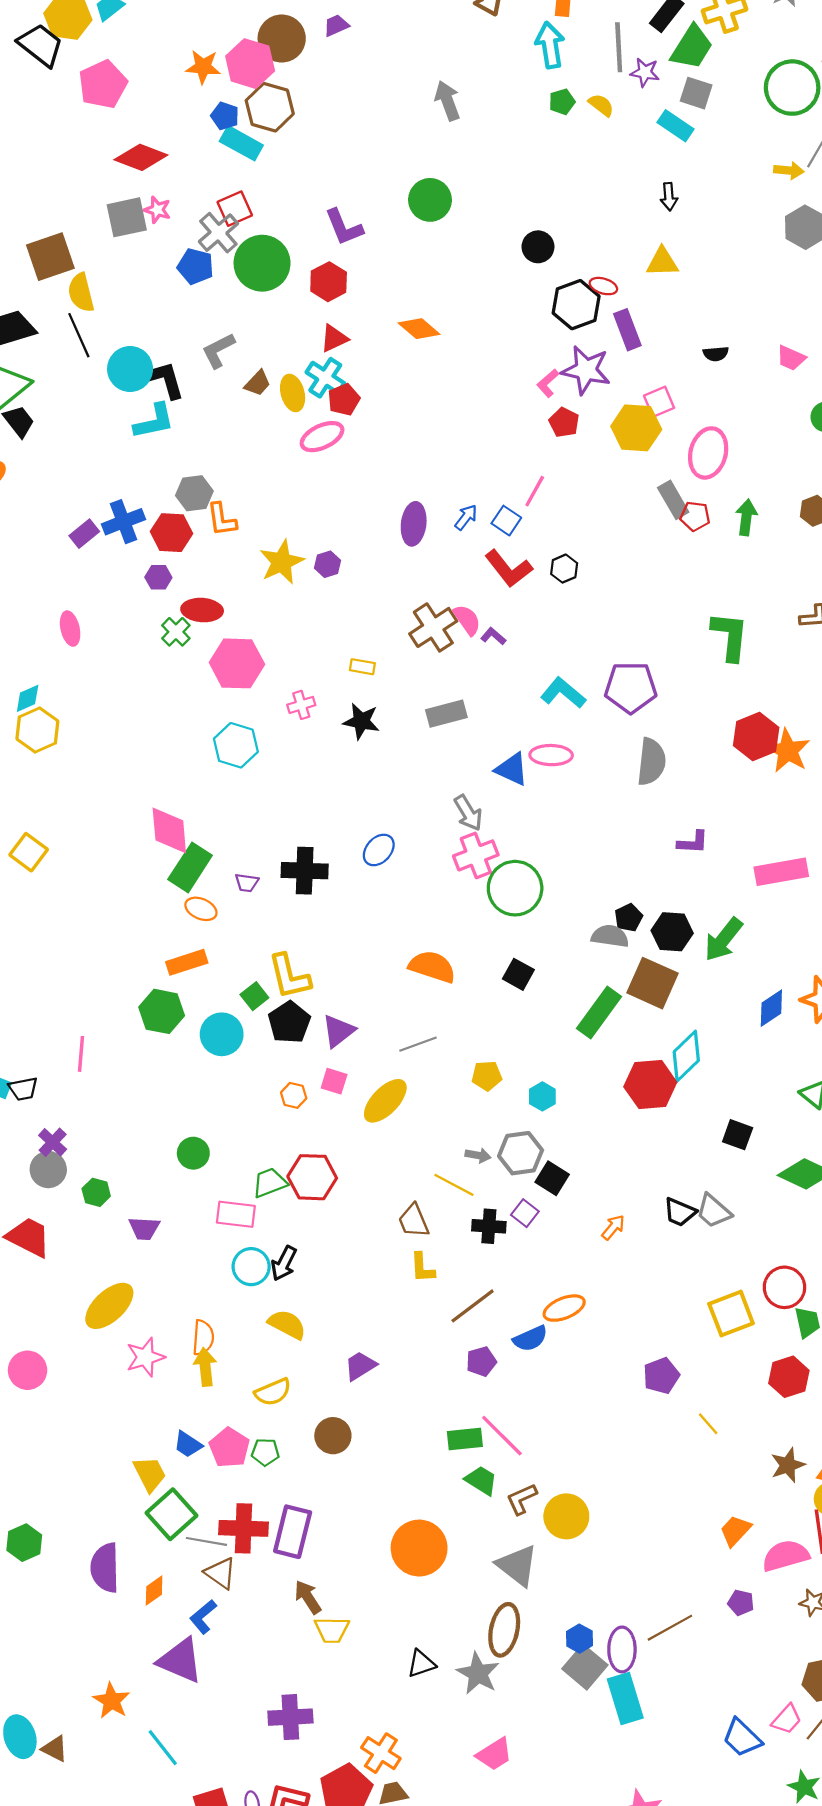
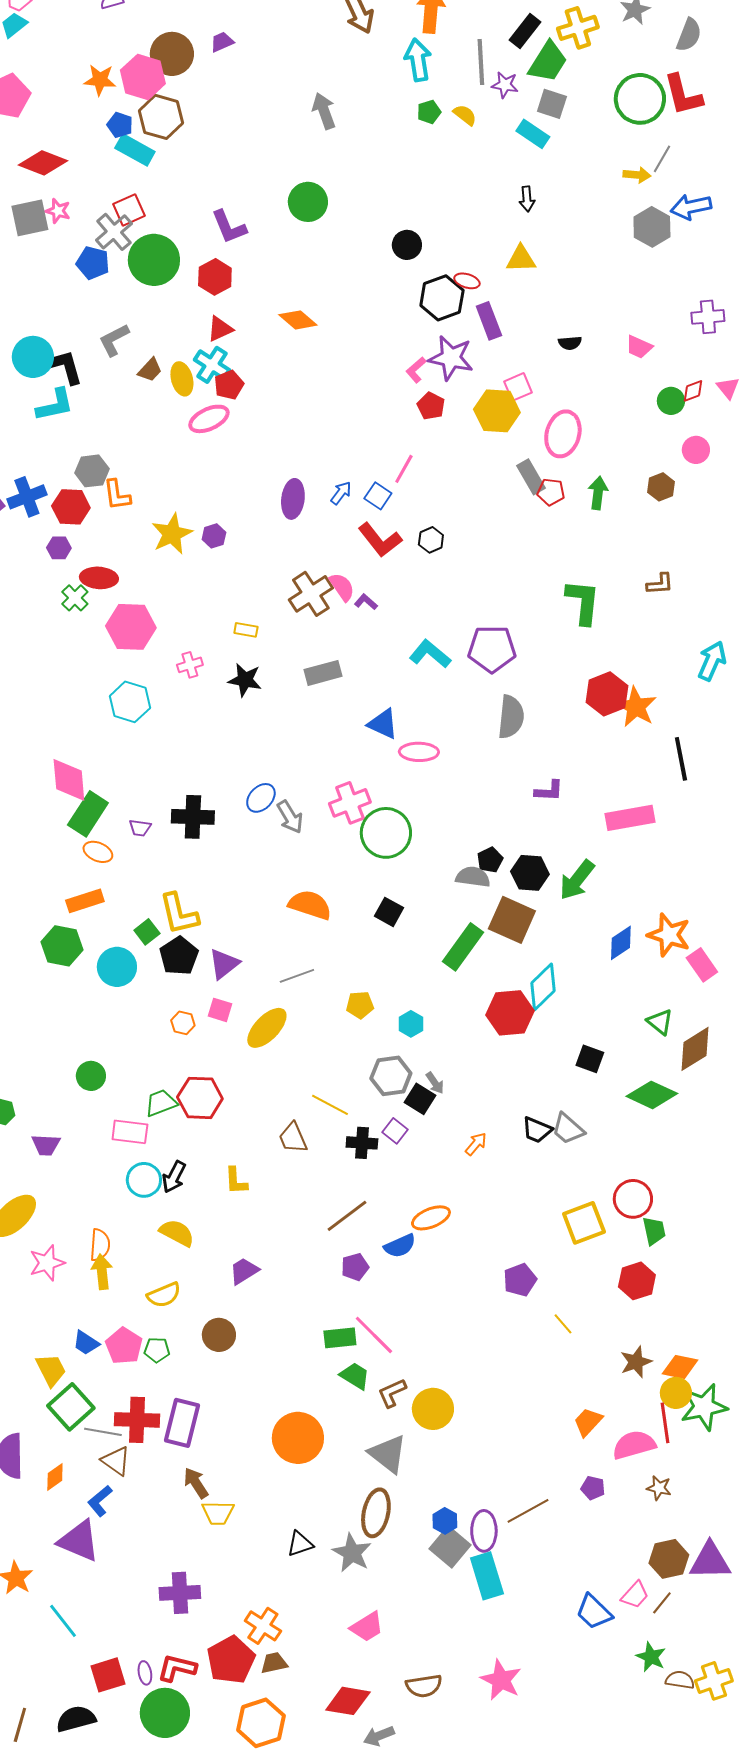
pink ellipse: (551, 755) -> (419, 752), moved
gray arrow: (468, 813) -> (290, 817), moved
gray arrow: (478, 1155) -> (435, 1083), moved, turned 45
yellow L-shape: (422, 1268) -> (236, 1181), moved

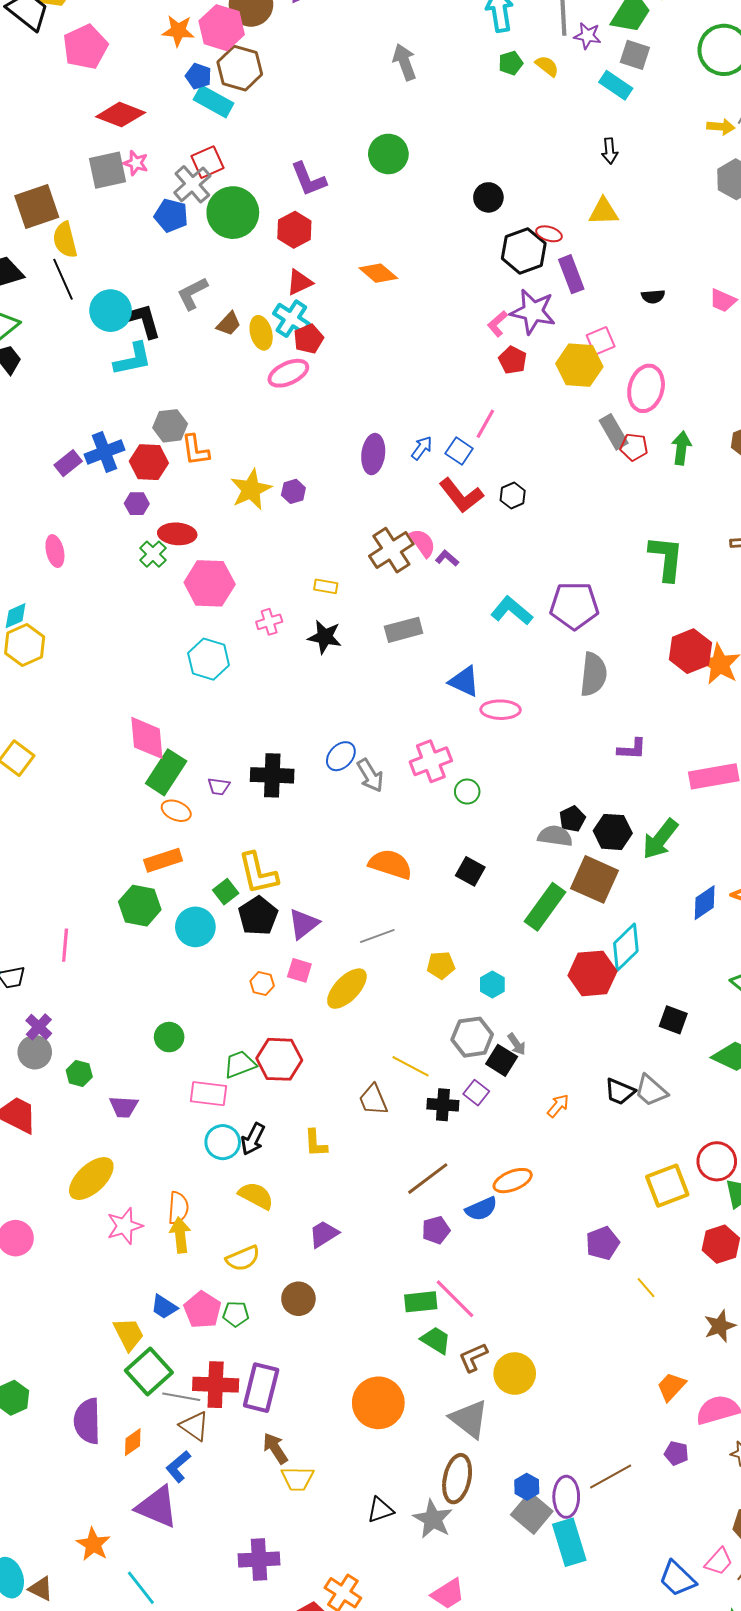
green circle: (386, 833) -> (467, 792), size x0.5

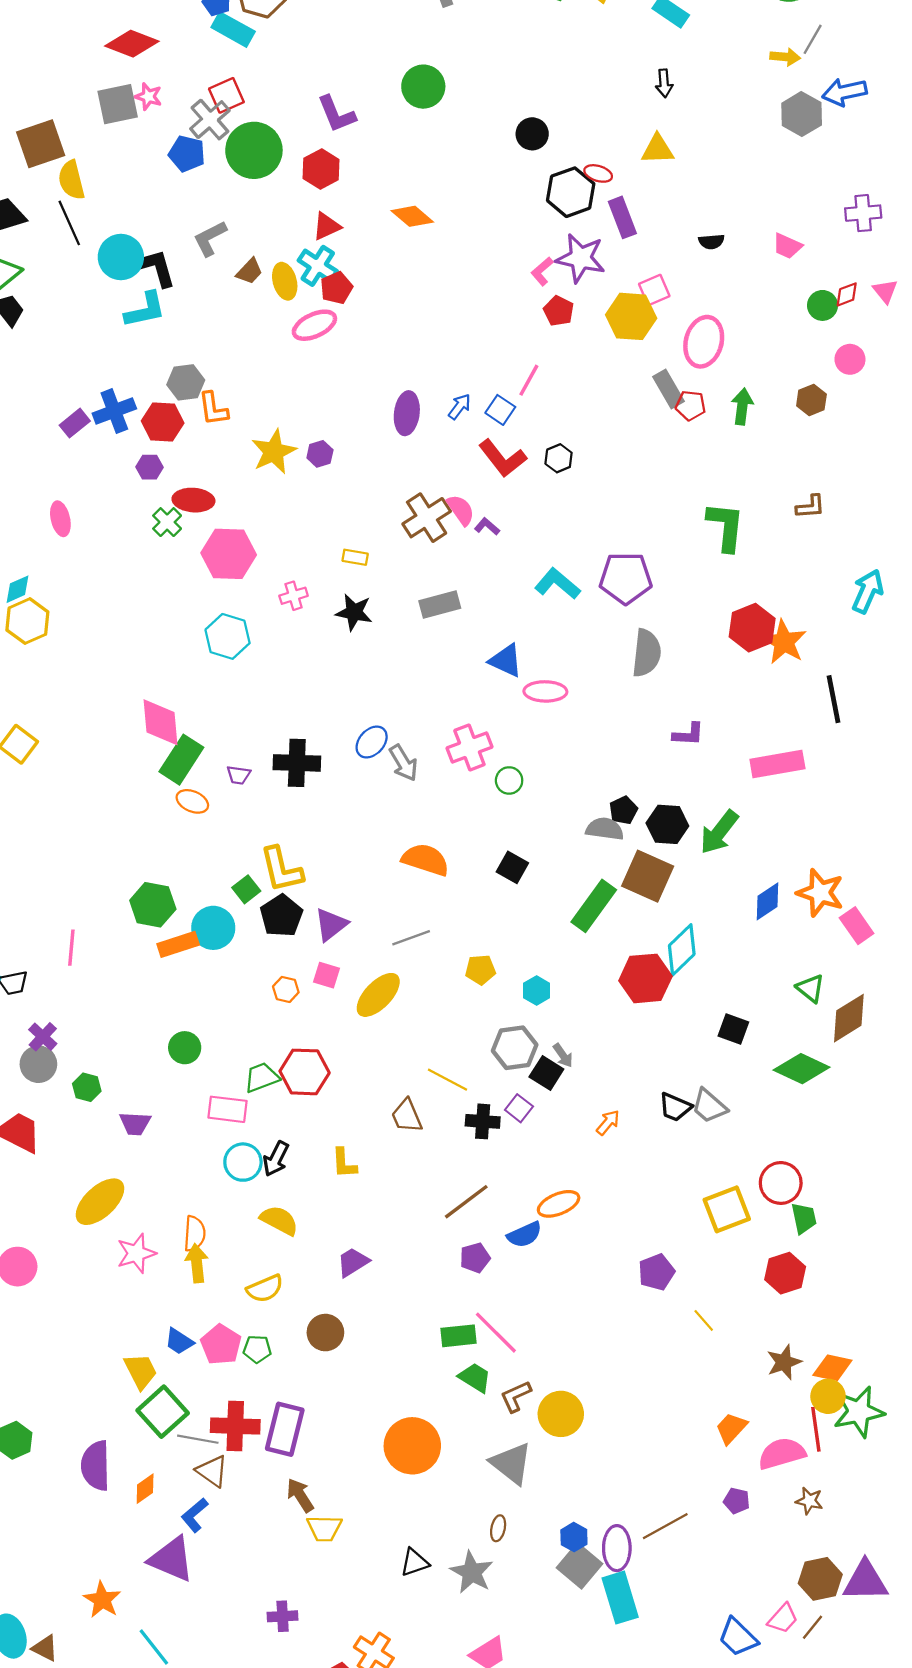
orange rectangle: (163, 860) -> (178, 944), moved
brown ellipse: (457, 1479) -> (498, 1528), size x0.5
purple cross: (259, 1559) -> (283, 1616), size x0.7

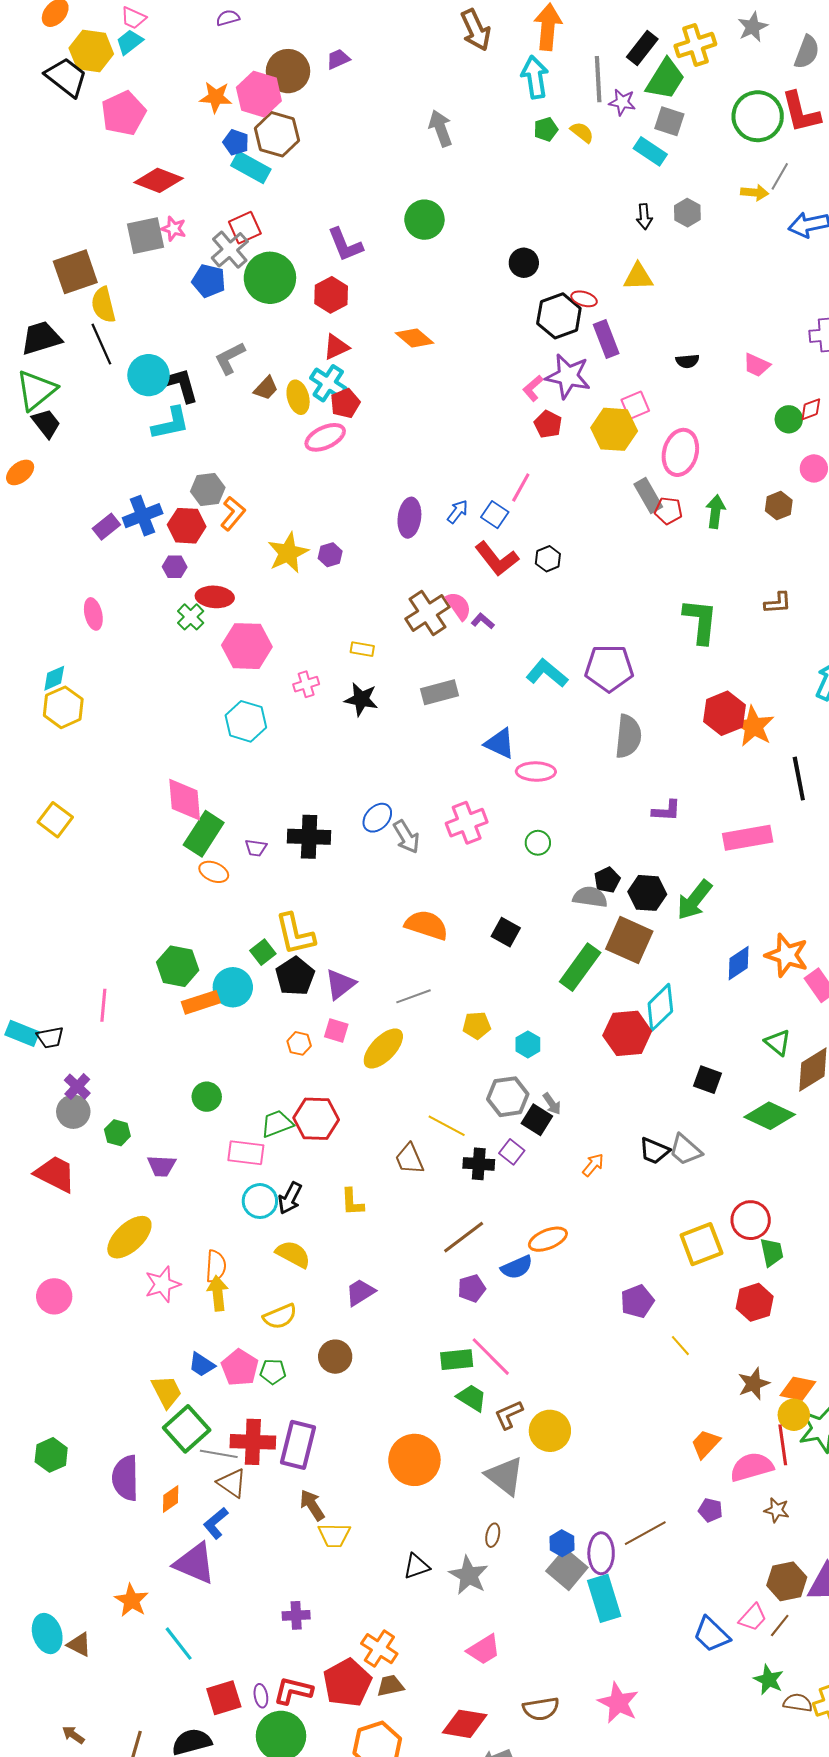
gray hexagon: (802, 114) -> (687, 213), moved, size x0.7
orange L-shape: (213, 409) -> (233, 514), turned -132
green circle: (509, 780) -> (538, 843), moved

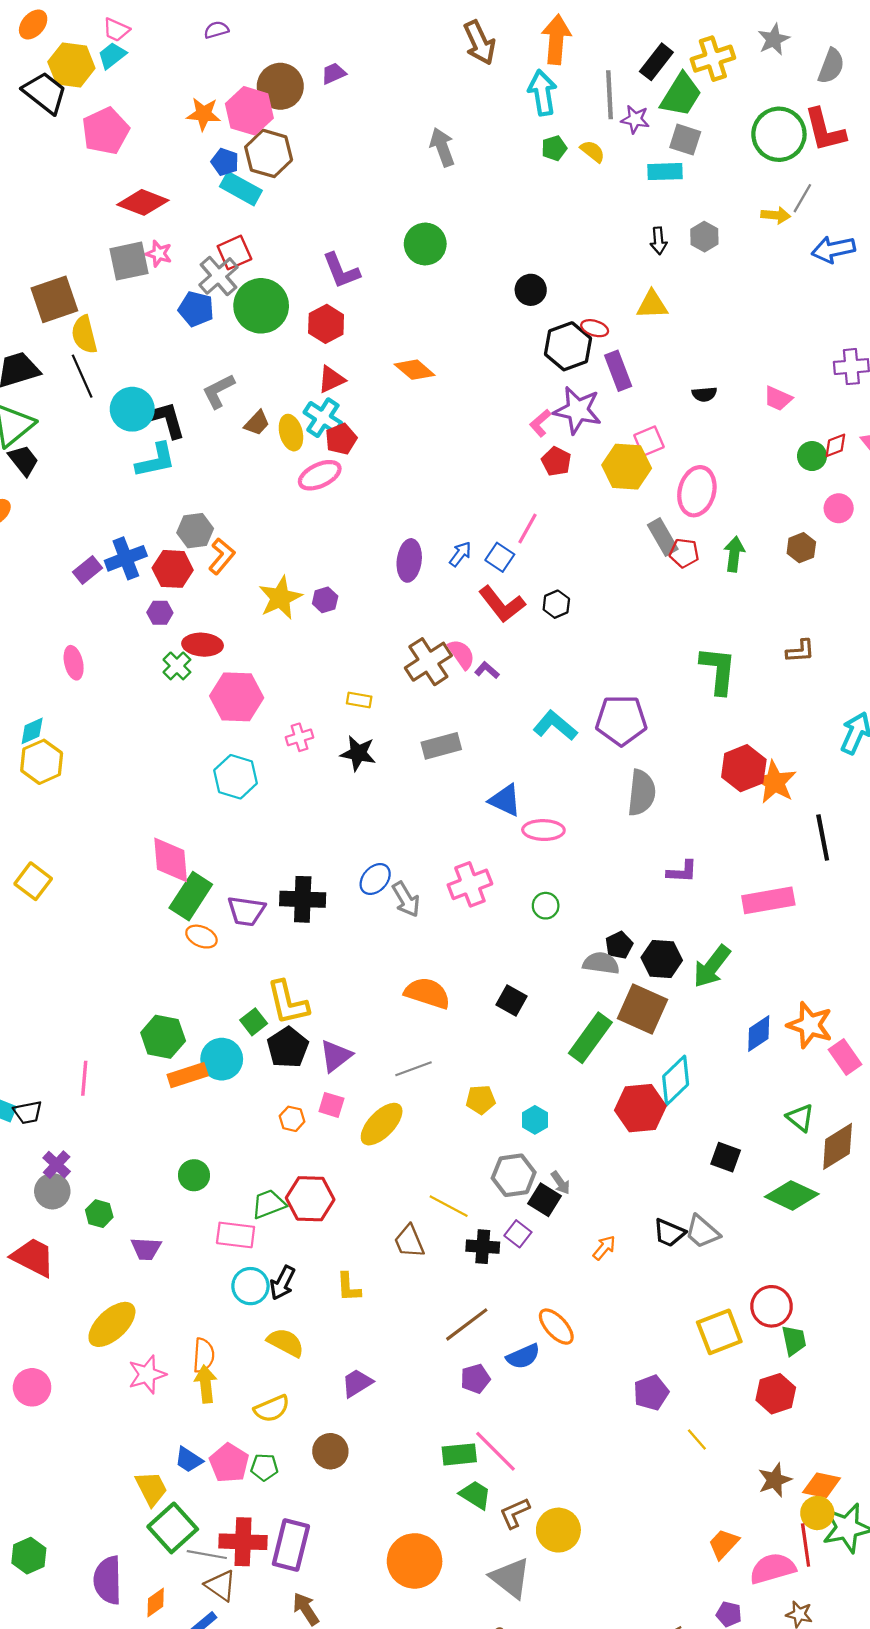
cyan rectangle: (650, 151) -> (665, 172), turned -36
purple trapezoid: (256, 848) -> (246, 911), size x1.6
orange ellipse: (548, 1239) -> (556, 1327), turned 69

